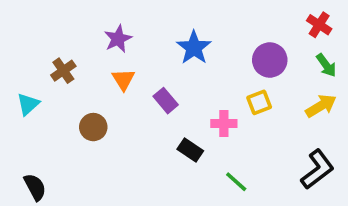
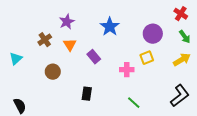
brown cross: (63, 71) -> (45, 40), moved
black rectangle: (190, 150) -> (87, 94), moved, turned 64

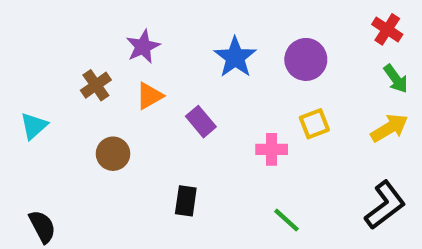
purple circle: (153, 34) -> (306, 59), moved
orange triangle: (70, 45) -> (149, 96), turned 32

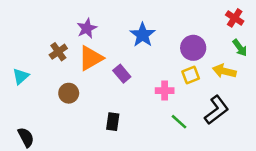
purple circle: (306, 59) -> (193, 48), moved
orange triangle: (149, 96) -> (91, 58), size x1.5
yellow arrow: (389, 128) -> (224, 71), moved, turned -135
black L-shape: (385, 205) -> (217, 110), moved
green line: (287, 220) -> (179, 122), moved

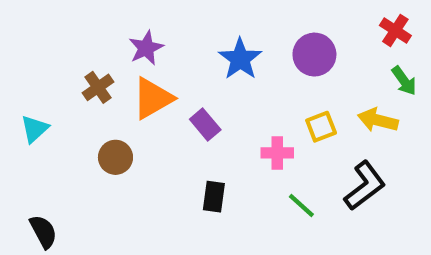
purple circle: (193, 48) -> (314, 55), moved
black rectangle: (113, 122) -> (214, 197), moved

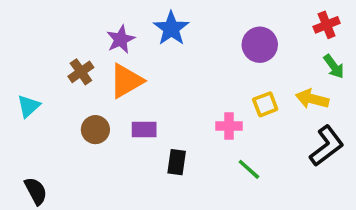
red cross: (395, 30) -> (327, 25), turned 35
blue star: (240, 59) -> (171, 28), moved
purple rectangle: (205, 125) -> (144, 130), moved, turned -50
black L-shape: (365, 186) -> (327, 146), moved

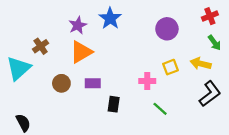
brown cross: (81, 72) -> (41, 46), moved
cyan triangle: (29, 106) -> (19, 68), size x1.6

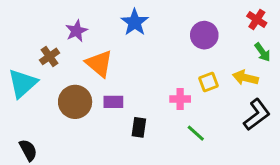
red cross: (210, 16) -> (257, 19), turned -35
purple star: (78, 25) -> (76, 31), moved
orange triangle: (81, 52) -> (99, 64), turned -50
brown circle: (61, 83) -> (75, 102), size x1.5

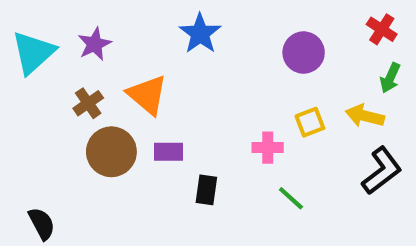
purple star: (76, 31) -> (95, 44), moved
green arrow: (262, 52) -> (390, 78), turned 60
brown cross: (49, 56) -> (88, 103), moved
cyan triangle: (23, 83) -> (33, 53), moved

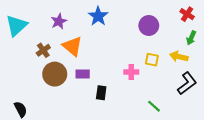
purple star: (95, 44) -> (59, 21), moved
yellow square: (310, 122) -> (152, 60), turned 32
green line: (291, 198) -> (154, 106), moved

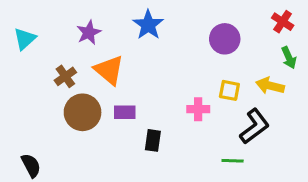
cyan triangle: (16, 25) -> (25, 39), size x0.7
green arrow: (191, 38) -> (289, 58), turned -48
black L-shape: (187, 83) -> (254, 126), moved
green line: (154, 106) -> (233, 161), turned -40

